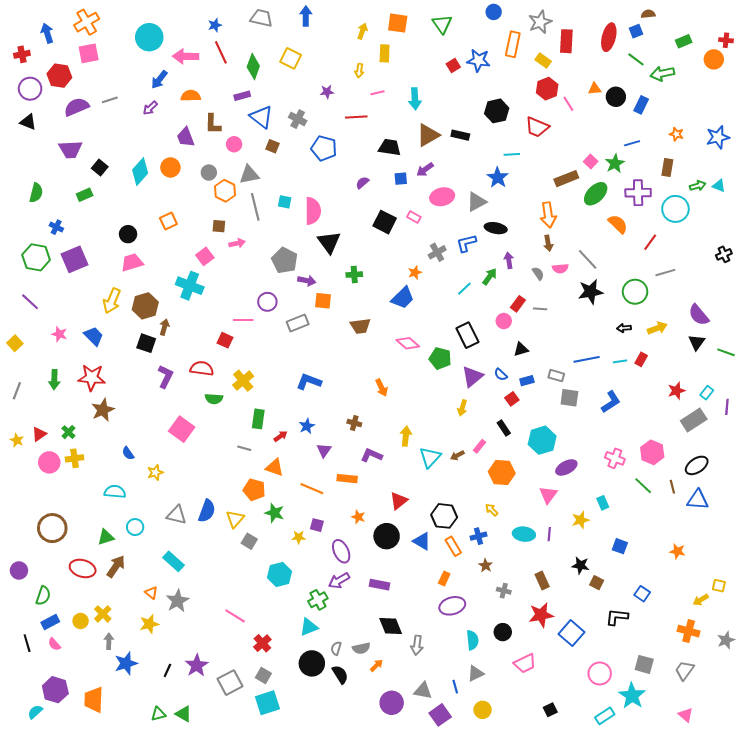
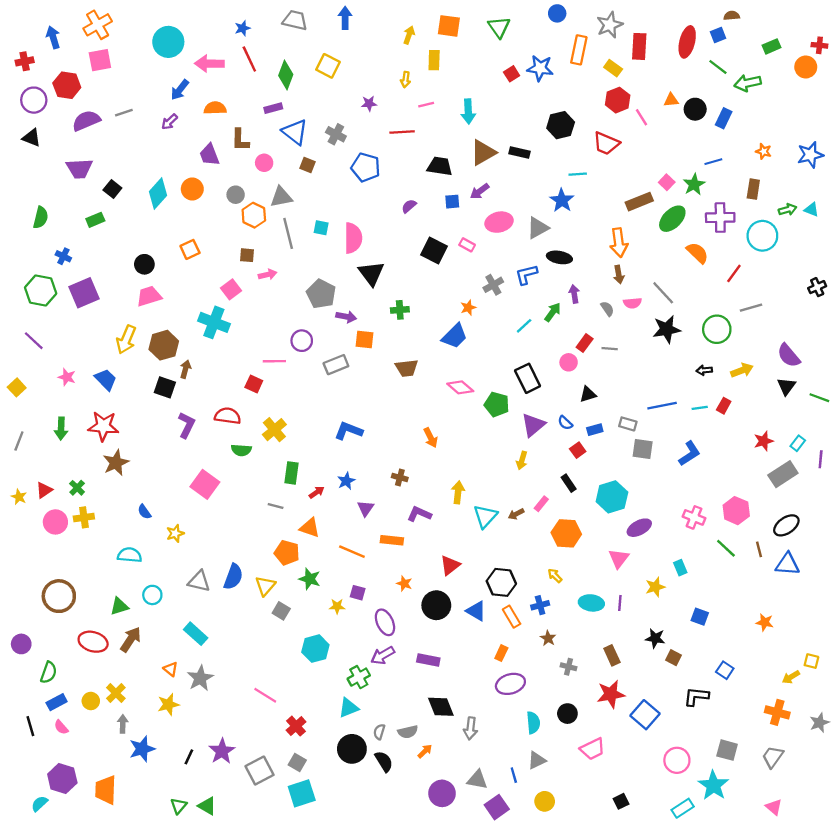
green triangle: (158, 714) -> (179, 806), turned -35

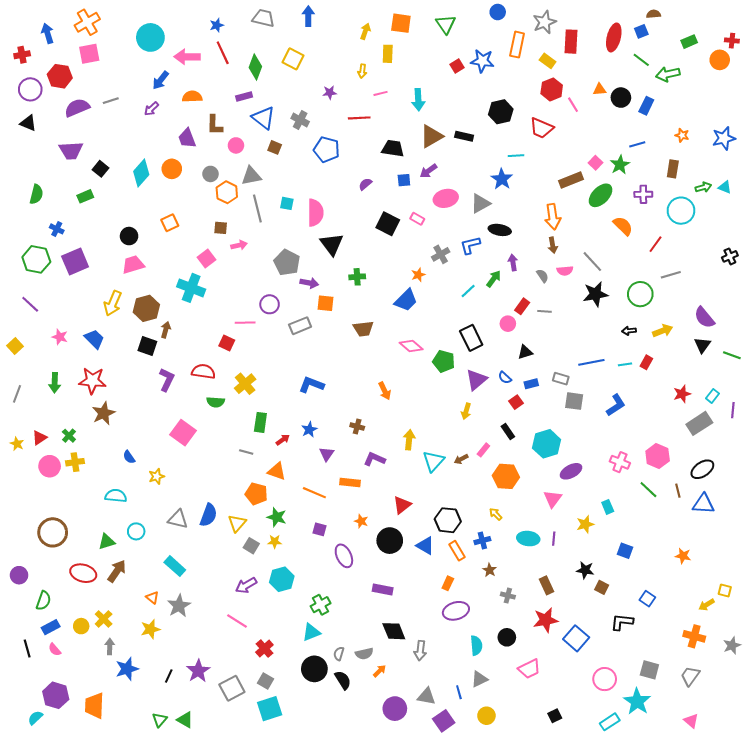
purple cross: (720, 218) -> (643, 194), size x0.7
yellow star: (337, 606) -> (275, 542), moved
purple arrow: (383, 655) -> (246, 585), moved

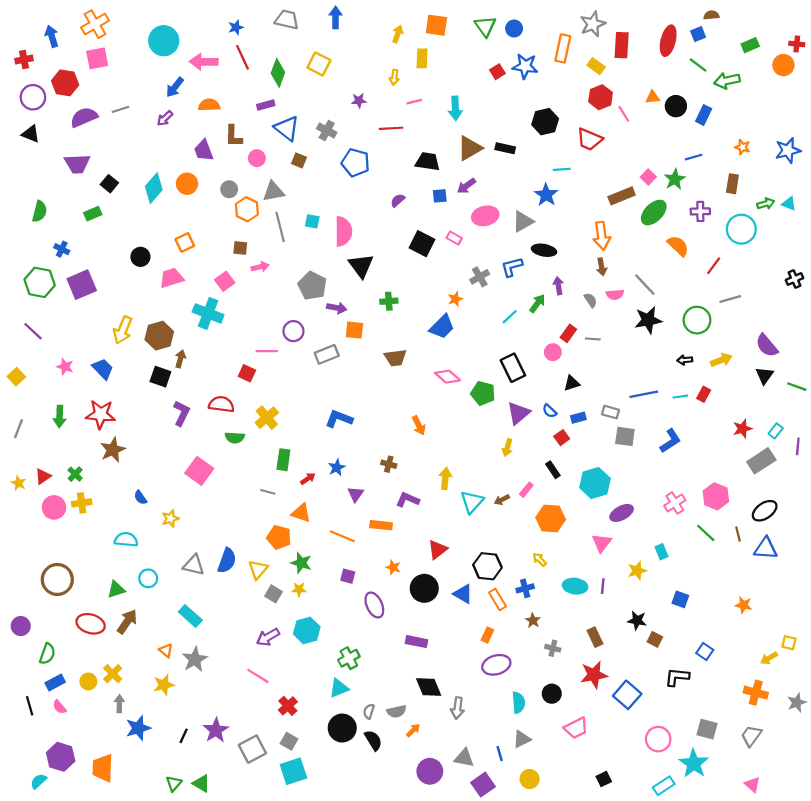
blue circle: (498, 12) -> (514, 28), moved
pink trapezoid: (133, 265) -> (171, 278), moved
pink cross: (620, 462) -> (675, 503), turned 36

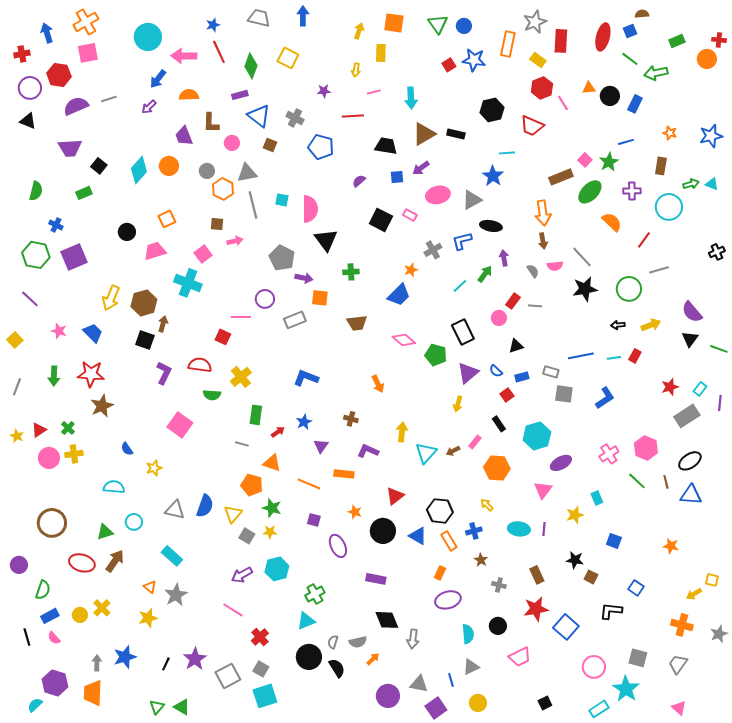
gray arrow: (119, 704) -> (97, 663), moved

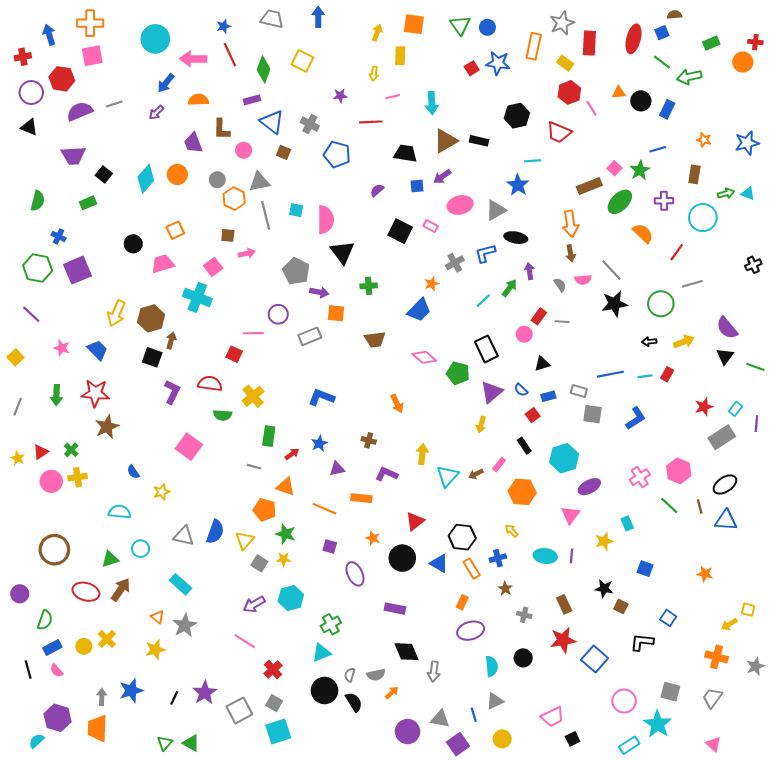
orange cross: (86, 22) -> (90, 23), turned 30
purple triangle: (321, 446) -> (337, 469), turned 42
pink trapezoid: (520, 657) -> (553, 717), moved

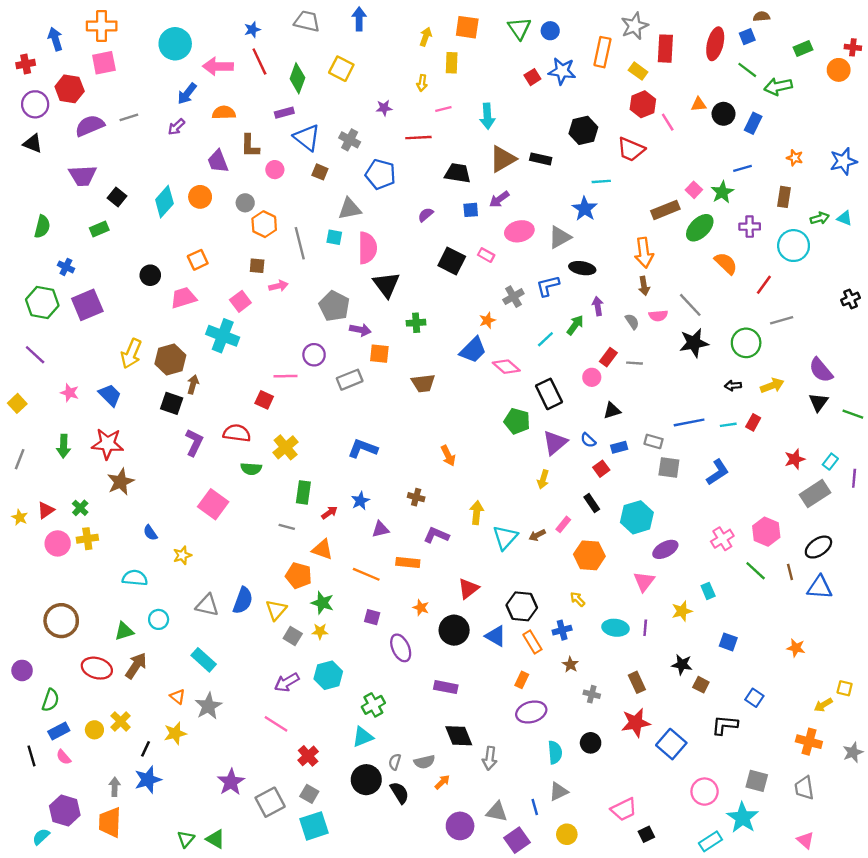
gray triangle: (259, 182) -> (350, 209), moved
pink diamond: (424, 357) -> (506, 367), moved
black line: (174, 698) -> (145, 749), moved
gray trapezoid: (712, 698) -> (804, 788), turned -45

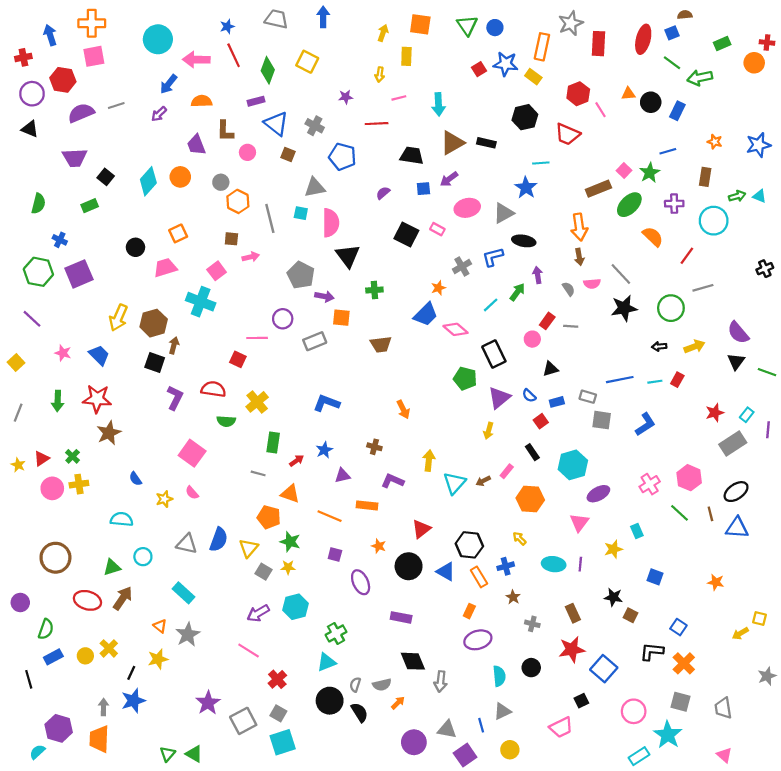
yellow rectangle: (638, 71) -> (533, 77), moved
orange cross: (809, 742) -> (684, 663), moved, turned 30
pink semicircle: (64, 757) -> (192, 493), moved
black square: (646, 834) -> (581, 701), moved

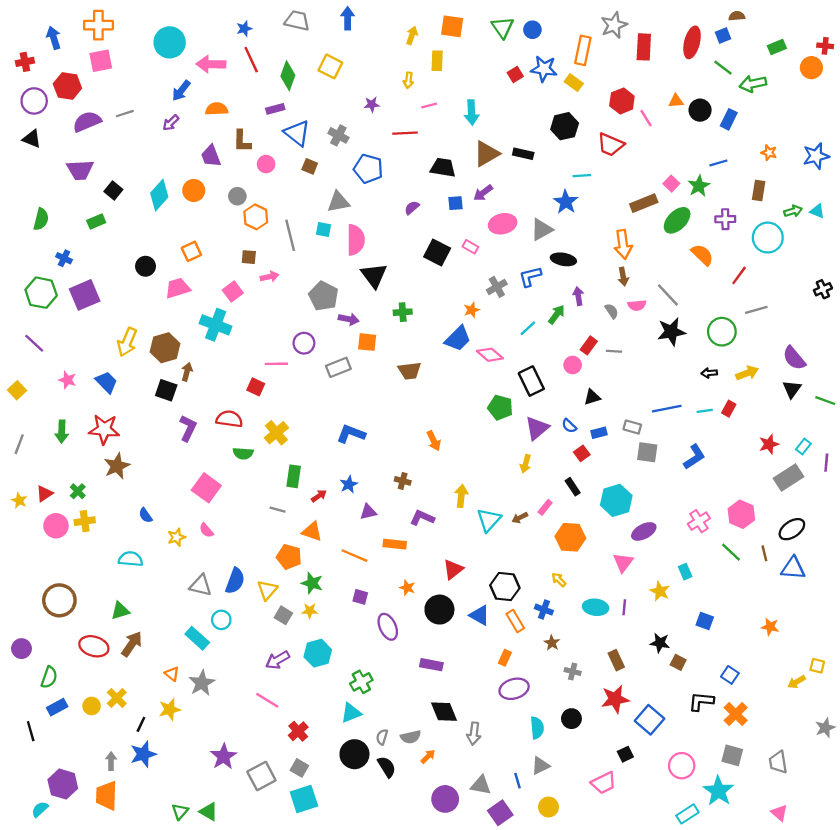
yellow star: (613, 549) -> (660, 591), turned -30
cyan circle: (143, 557) -> (221, 620), moved
blue cross: (506, 566) -> (544, 610), turned 35

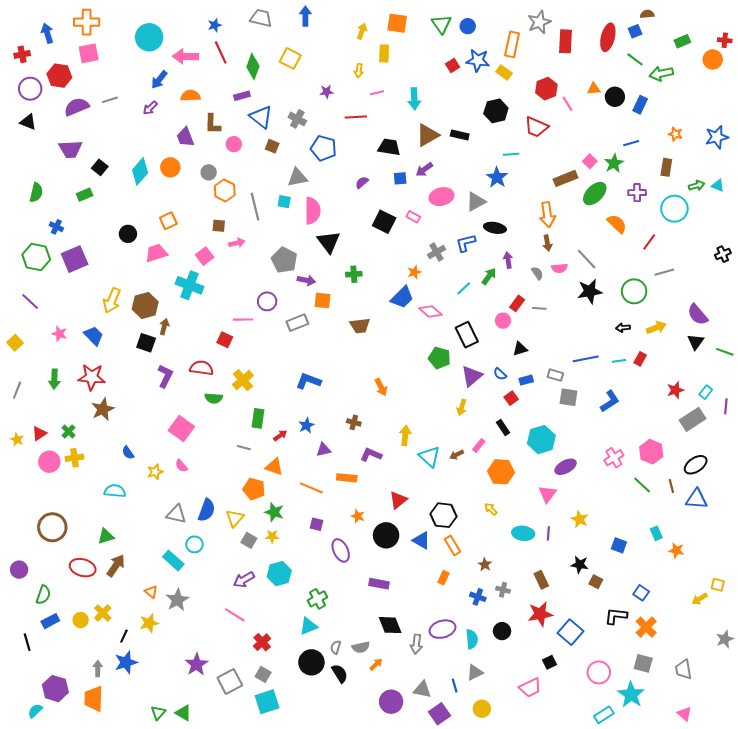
cyan triangle: (489, 520) -> (429, 457), turned -30
cyan rectangle: (685, 572) -> (656, 533), moved
blue cross: (544, 610) -> (478, 597), moved
purple ellipse: (514, 689) -> (443, 629), moved

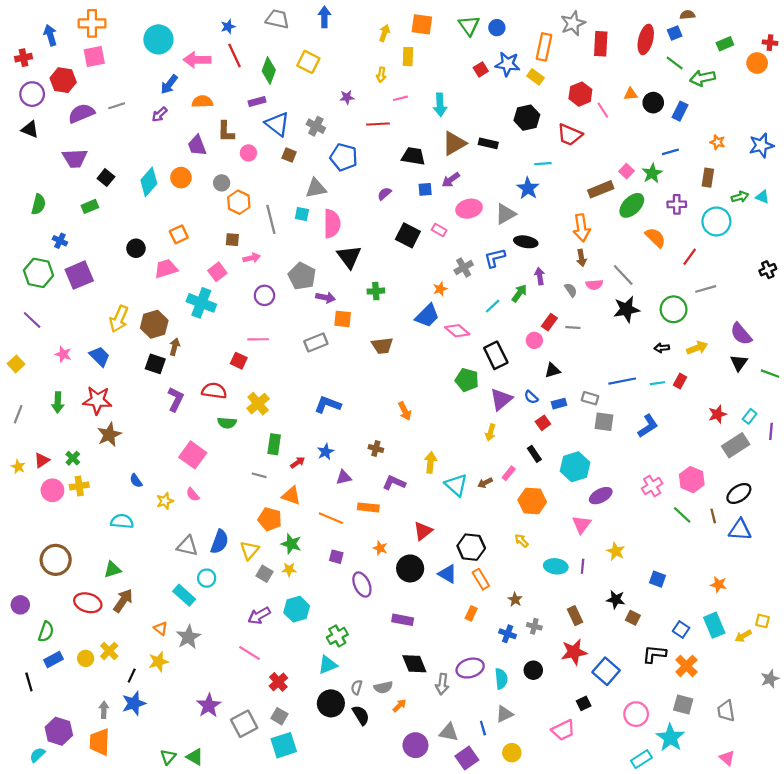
purple circle: (267, 301) -> (264, 295), moved
cyan rectangle: (656, 533) -> (714, 625), moved, size x1.6

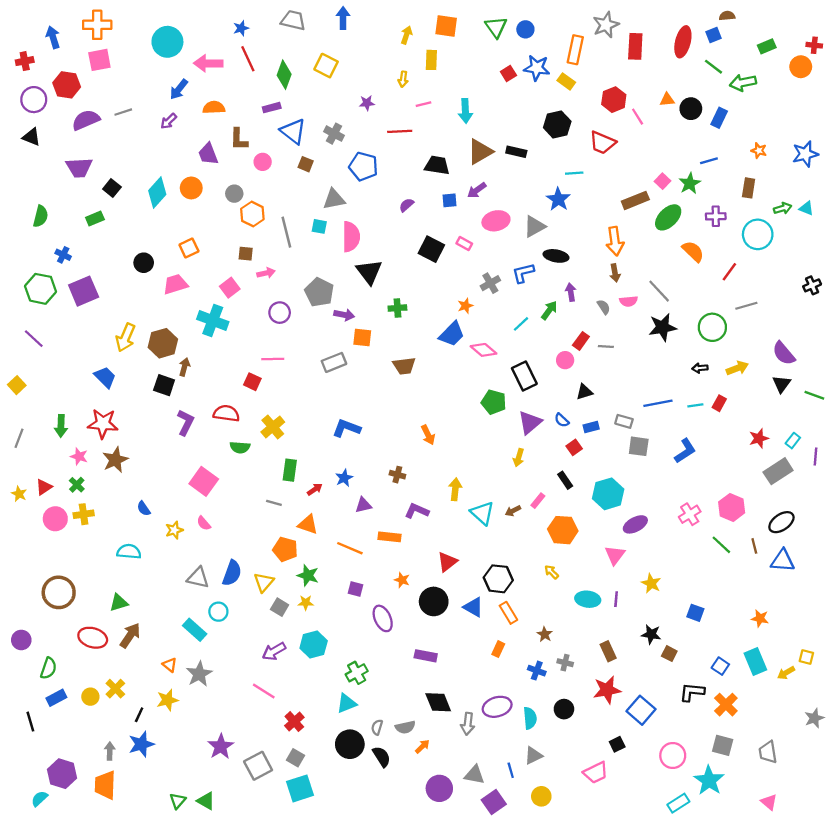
pink star: (63, 354) -> (79, 456), moved

